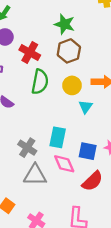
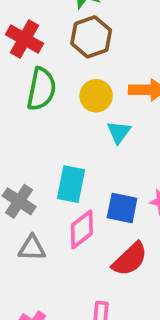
pink diamond: (64, 164) -> (82, 229), turned 75
gray triangle: (35, 175) -> (32, 248), size x0.7

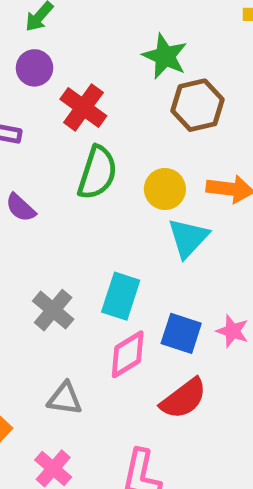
brown hexagon: (91, 37) -> (198, 105), moved
cyan triangle: (119, 132) -> (188, 238), size x1.4
gray triangle: (32, 248) -> (65, 399), moved

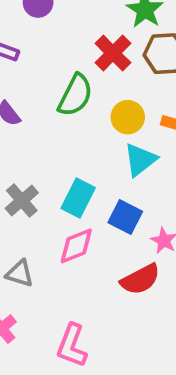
red cross: (83, 107) -> (113, 53), moved
blue square: (181, 333) -> (125, 217), moved
red semicircle: (184, 399) -> (140, 279), moved

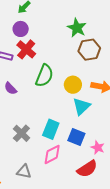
red cross: (113, 53) -> (26, 49), moved

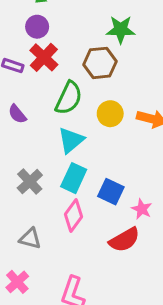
green star: (77, 28) -> (121, 30), turned -30
brown hexagon: (89, 50) -> (100, 63), moved
cyan triangle: (81, 106) -> (71, 140), moved
pink diamond: (52, 154) -> (74, 215), turned -30

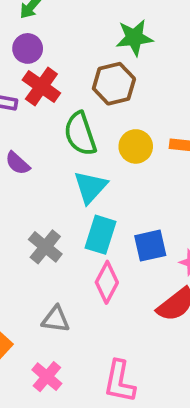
green semicircle: (69, 98) -> (80, 134), turned 144
blue square: (111, 192) -> (150, 246), turned -30

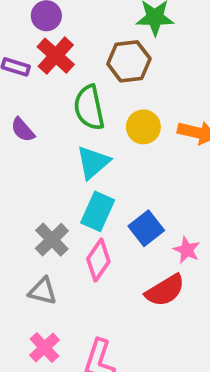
blue square: (150, 246) -> (146, 228), turned -32
gray cross: (45, 247) -> (52, 240), moved
pink cross: (47, 377) -> (44, 348), moved

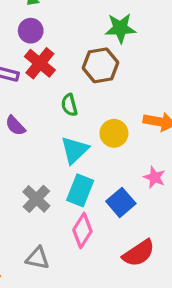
green semicircle: (89, 108) -> (69, 105), size x0.6
yellow circle: (143, 127) -> (114, 133), moved
gray cross: (52, 240) -> (36, 199), moved
pink star: (187, 250) -> (154, 177), moved

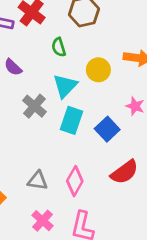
gray cross: (36, 199) -> (34, 106), moved
pink diamond: (82, 230) -> (75, 181), moved

